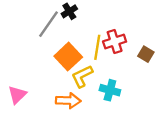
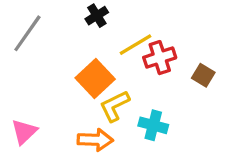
gray line: (48, 24) -> (27, 33), moved
yellow line: (97, 47) -> (136, 45), moved, turned 50

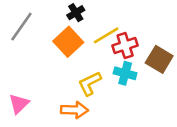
brown square: (203, 75) -> (159, 59), size x1.5
orange square: (95, 78) -> (68, 42), moved
cyan cross: (153, 125) -> (125, 73), moved

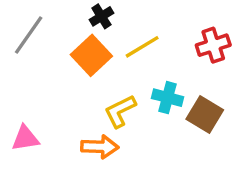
red cross: (125, 45) -> (213, 45), moved
brown square: (159, 59) -> (205, 115), moved
pink triangle: (19, 104) -> (25, 138), turned 35

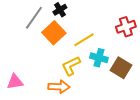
gray line: (29, 35) -> (34, 18), moved
yellow line: (142, 47) -> (84, 40), moved

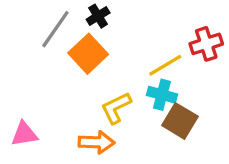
yellow line: (84, 40) -> (165, 65), moved
brown square: (121, 68) -> (180, 121), moved

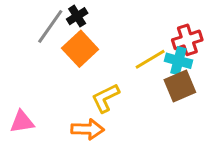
black cross: (98, 16) -> (77, 16), moved
cyan cross: (162, 95) -> (178, 61), moved
brown square: (180, 121) -> (180, 86), moved, turned 36

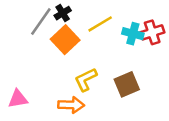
yellow line: (150, 59) -> (100, 24), moved
cyan cross: (178, 61) -> (133, 34), moved
brown square: (180, 86) -> (127, 84), moved

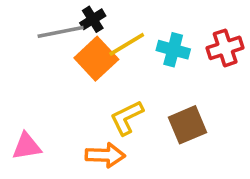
gray line: (41, 21) -> (61, 32), turned 44
yellow line: (100, 24) -> (127, 44), moved
cyan cross: (133, 34) -> (173, 50), moved

